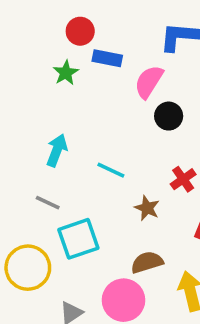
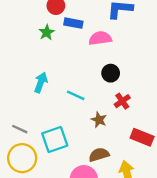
pink semicircle: (149, 82) -> (100, 38), turned 50
black circle: (169, 116) -> (111, 73), moved
gray line: (48, 203) -> (20, 129), moved

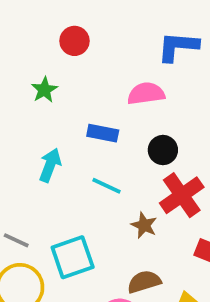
blue rectangle: (73, 23) -> (103, 133), moved
green star: (47, 32) -> (44, 90), moved
red cross: (122, 101) -> (182, 195), size x1.6

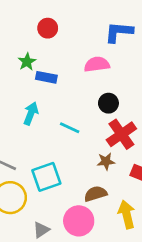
blue rectangle: (103, 133) -> (46, 77), moved
brown star: (144, 225) -> (106, 161), moved, turned -30

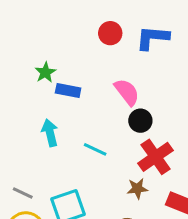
red circle: (48, 28) -> (110, 33), moved
pink semicircle: (97, 64) -> (127, 92), moved, turned 60
cyan arrow: (31, 114) -> (50, 133), turned -35

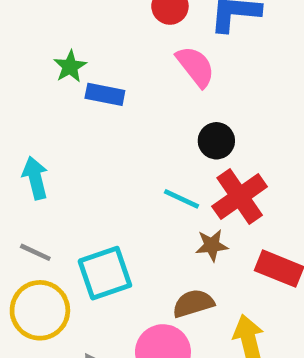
pink semicircle: (127, 92) -> (195, 66), moved
cyan arrow: (50, 133) -> (35, 178), moved
cyan line: (95, 149) -> (182, 199), moved

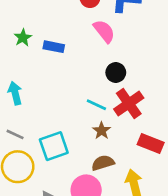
green star: (70, 66) -> (23, 38), moved
brown star: (212, 245) -> (102, 131), moved, turned -30

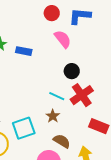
brown star: (102, 131) -> (53, 116), moved
brown semicircle: (103, 163) -> (62, 141), turned 48

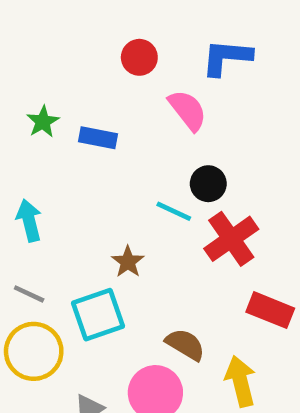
red circle: (52, 13) -> (139, 57), moved
cyan line: (57, 96) -> (174, 211), moved
brown star: (53, 116) -> (128, 262), moved

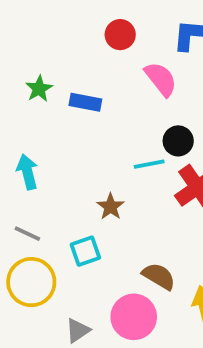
cyan line: (174, 211) -> (149, 164), turned -36
cyan square: (98, 315) -> (85, 251), size x0.7

